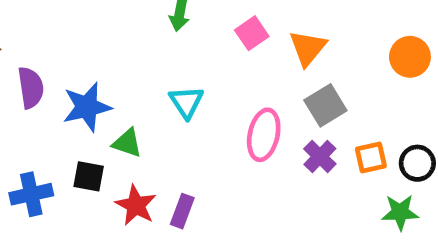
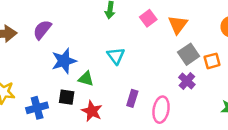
purple semicircle: (31, 88) -> (42, 30), moved, turned -130
pink ellipse: (264, 135) -> (161, 110), moved
orange square: (371, 157) -> (212, 61), moved
purple rectangle: (182, 211) -> (132, 98), moved

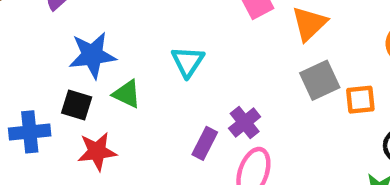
purple cross: (187, 81) -> (245, 123), moved
black square: (67, 97) -> (77, 105), moved
red star: (92, 111) -> (97, 151), moved, turned 30

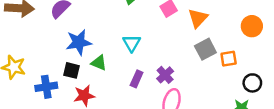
purple rectangle: (205, 143) -> (137, 79), moved

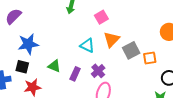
orange triangle: (198, 18) -> (112, 39), moved
cyan triangle: (132, 43) -> (87, 45), moved, turned -35
green triangle: (99, 63) -> (54, 66), moved

